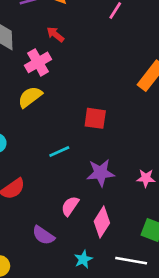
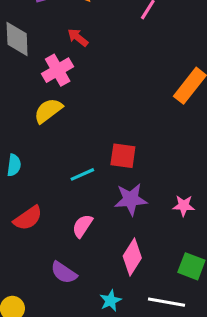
red square: (95, 118) -> (123, 156), moved
pink semicircle: (70, 206) -> (82, 226), moved

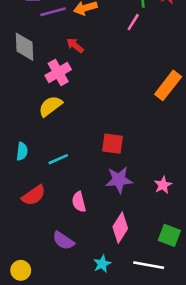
cyan line: (82, 174) -> (58, 159), moved
pink star: (184, 206) -> (163, 185), turned -30
pink semicircle: (82, 226) -> (79, 202), turned -48

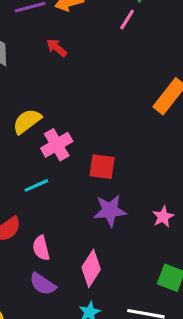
pink cross: (58, 73) -> (57, 145), moved
pink semicircle: (79, 202) -> (41, 248), moved
pink diamond: (120, 228) -> (91, 268), moved

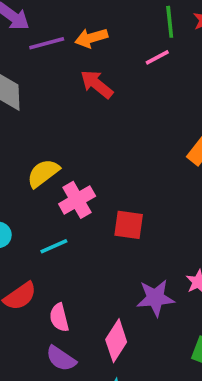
pink line: (127, 20) -> (157, 57), turned 30
red arrow: (57, 48) -> (97, 84), moved, size x1.4
purple star: (110, 210) -> (155, 298), moved

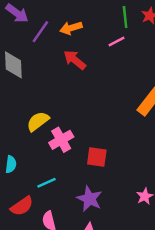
purple line: (47, 43) -> (40, 32), turned -40
cyan line: (54, 246) -> (46, 183), moved
purple star: (155, 298) -> (89, 199), moved, turned 30

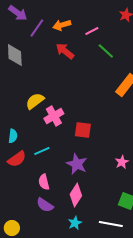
green line: (125, 17) -> (106, 51), moved, turned -42
pink line: (117, 41) -> (92, 31), moved
red semicircle: (22, 206) -> (17, 159), moved

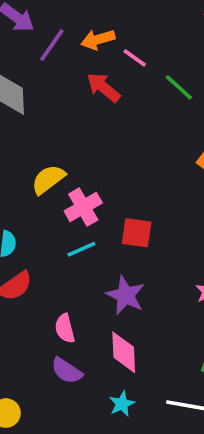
pink line: (92, 31) -> (135, 58), moved, turned 64
cyan line: (42, 151) -> (81, 249), moved
pink diamond: (76, 195) -> (124, 352), turned -35

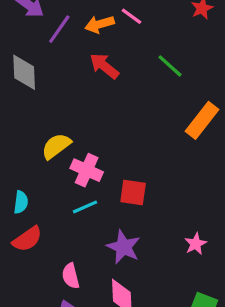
pink line: (135, 58) -> (131, 16), moved
pink cross: (83, 207) -> (87, 170), turned -36

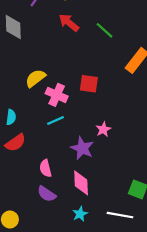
green line: (170, 66) -> (104, 30), moved
red square: (133, 193) -> (89, 84), moved
pink star: (196, 244) -> (103, 129), moved

